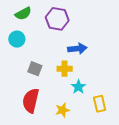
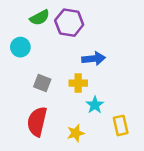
green semicircle: (23, 14) -> (40, 18), moved

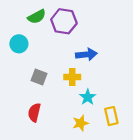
red semicircle: (37, 122) -> (34, 112), size x0.7
yellow star: (76, 133) -> (80, 123), moved

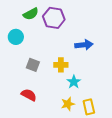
blue arrow: (86, 54) -> (84, 45), moved
red semicircle: (34, 112) -> (29, 95), turned 105
yellow rectangle: (111, 116) -> (89, 107), moved

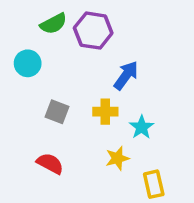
blue arrow: (84, 45) -> (126, 75), moved, turned -48
cyan star: (74, 82) -> (142, 127), moved
yellow star: (68, 104) -> (117, 158), moved

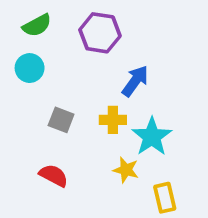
green semicircle: (54, 24) -> (37, 25), moved
cyan star: (142, 127) -> (152, 137), size x1.5
yellow star: (117, 158) -> (126, 170), turned 30

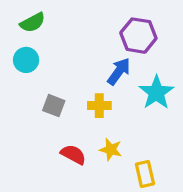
purple hexagon: (100, 33) -> (138, 36), moved
cyan star: (152, 137) -> (156, 93), moved
red semicircle: (54, 175) -> (73, 154), moved

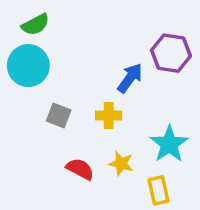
purple hexagon: (138, 36) -> (171, 53), moved
cyan circle: (26, 60) -> (28, 66), size x1.5
cyan star: (156, 93) -> (169, 144), moved

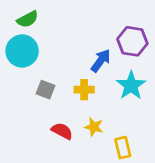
cyan star: (169, 144) -> (131, 85), moved

